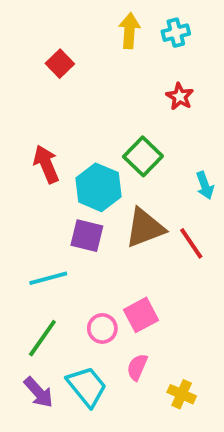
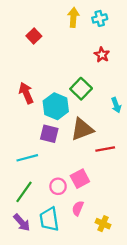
red line: (191, 243) -> (105, 149), moved, turned -66
cyan trapezoid: (87, 386) -> (49, 219), turned -150

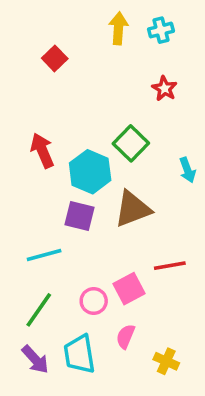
red line: (105, 149) -> (170, 266), moved

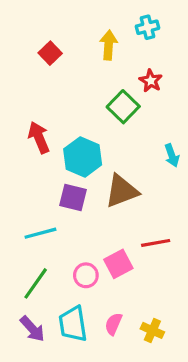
yellow arrow: (118, 28) -> (109, 45), moved
green square: (131, 143) -> (123, 107), moved
pink semicircle: (126, 336) -> (113, 324), moved

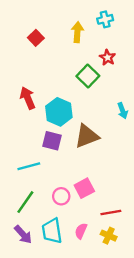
red line: (156, 243) -> (111, 212), moved

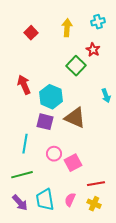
cyan cross: (105, 19) -> (98, 22), moved
brown triangle: (87, 136) -> (75, 118), turned 45
cyan line: (29, 166) -> (25, 144), turned -66
pink circle: (61, 196) -> (54, 154), moved
green line: (25, 202) -> (22, 175), turned 40

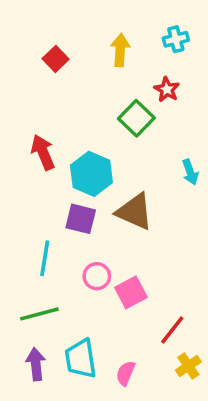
red line: (96, 184) -> (172, 330), turned -42
pink semicircle: (70, 200) -> (126, 373), moved
purple arrow: (20, 203) -> (36, 364), turned -144
yellow cross: (94, 204) -> (188, 366), moved, turned 32

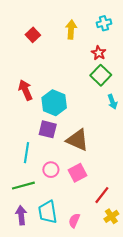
green square: (136, 118) -> (101, 75), moved
brown triangle: (135, 212) -> (77, 140), moved
pink circle: (97, 276) -> (51, 170), moved

